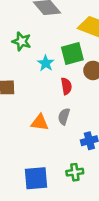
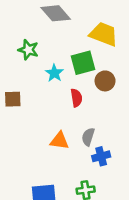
gray semicircle: (64, 116) -> (88, 137), moved
orange triangle: (40, 123) -> (60, 141), moved

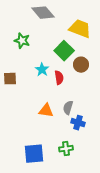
green square: (83, 63) -> (64, 51), turned -30
cyan star: (54, 73) -> (42, 70), moved
blue cross: (101, 156) -> (78, 123), turned 32

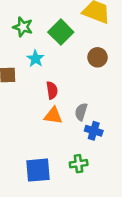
green square: (64, 51) -> (61, 32), moved
cyan star: (42, 70) -> (35, 59), moved
red semicircle: (59, 78) -> (52, 90), moved

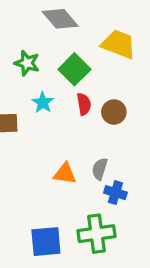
brown circle: (98, 57) -> (114, 112), moved
red semicircle: (52, 90) -> (84, 104), moved
green cross: (79, 164) -> (96, 234), size x1.6

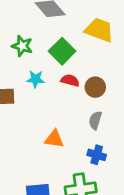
cyan star: (43, 103) -> (36, 79), turned -30
red semicircle: (84, 104) -> (70, 80), turned -66
gray semicircle: (100, 169) -> (95, 120), moved

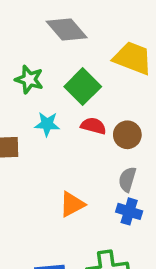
orange triangle: (54, 139) -> (72, 204), turned -36
blue cross: (97, 155) -> (129, 211), moved

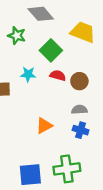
green star: (29, 79) -> (17, 36), moved
gray semicircle: (127, 179) -> (79, 110), turned 70

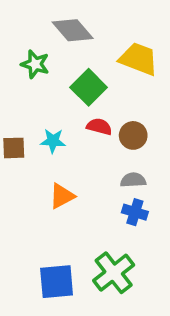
cyan star: (28, 74) -> (53, 141), moved
orange triangle: (44, 126) -> (62, 196), moved
green cross: (67, 169) -> (114, 273), turned -30

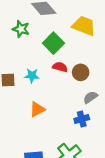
gray semicircle: (133, 180) -> (90, 97), moved, turned -32
blue cross: (135, 212) -> (82, 119), turned -32

